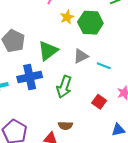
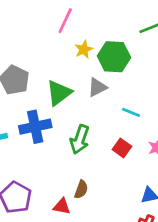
gray triangle: (81, 56) -> (97, 87), moved
red square: (99, 102) -> (122, 148), moved
brown semicircle: (65, 126) -> (81, 189), turned -72

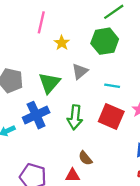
green hexagon: (114, 57) -> (105, 41), moved
red square: (122, 148) -> (111, 117), size x1.6
brown semicircle: (81, 189) -> (85, 158), turned 133

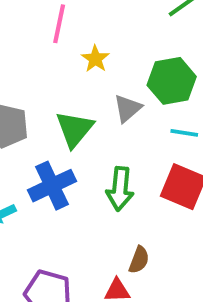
green hexagon: (105, 41) -> (172, 81), moved
brown semicircle: (85, 158) -> (139, 260), turned -119

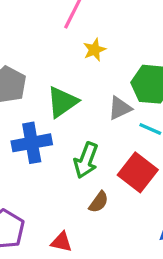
gray triangle: (128, 108) -> (120, 108), moved
brown semicircle: (139, 260) -> (99, 202), moved

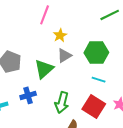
gray triangle: (120, 108) -> (64, 56), moved
blue cross: (32, 143) -> (28, 95), size x0.7

